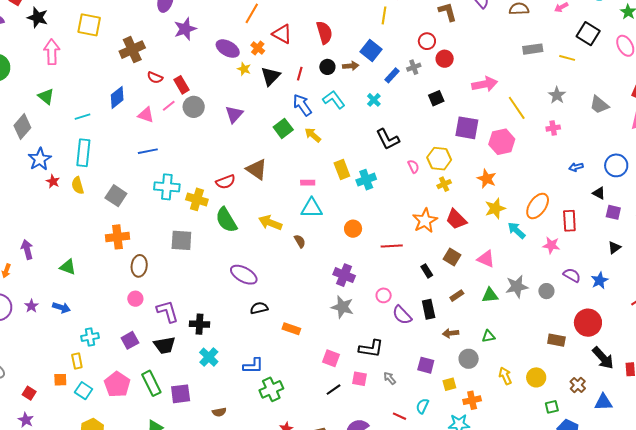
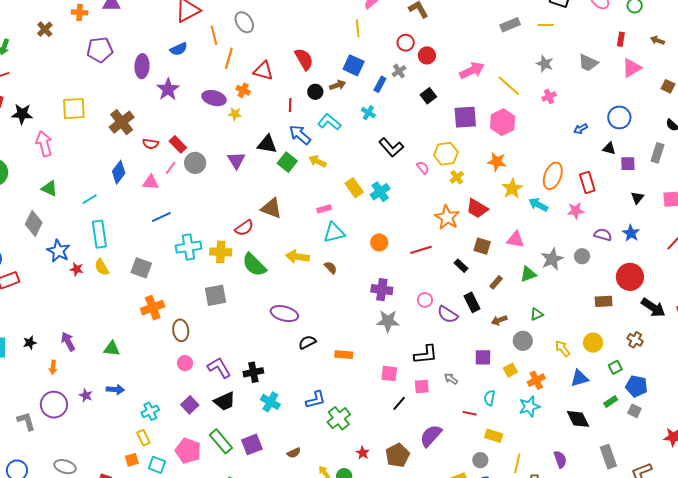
black triangle: (270, 76) -> (267, 144), moved, turned -50
blue triangle: (603, 402) -> (580, 378), moved

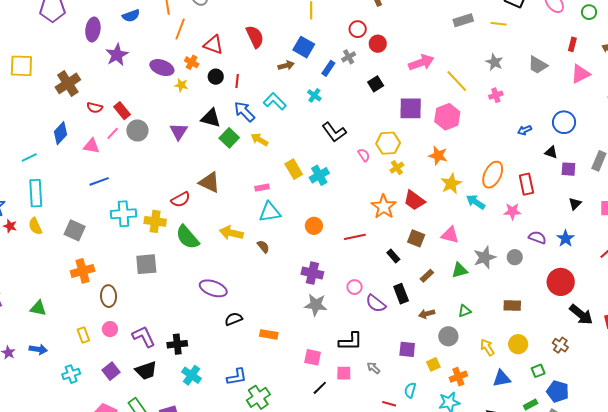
black circle: (315, 92) -> (216, 77), moved
brown rectangle: (604, 301) -> (512, 306), moved
yellow rectangle: (143, 438) -> (83, 335), moved

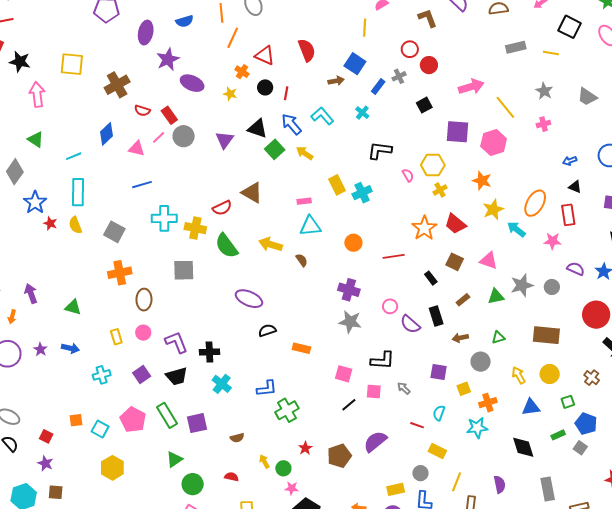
purple ellipse: (162, 68) -> (192, 83), moved
black L-shape: (334, 132) -> (380, 150), turned 130
black triangle: (551, 152) -> (575, 187), moved
brown rectangle: (512, 306) -> (546, 335), size x1.5

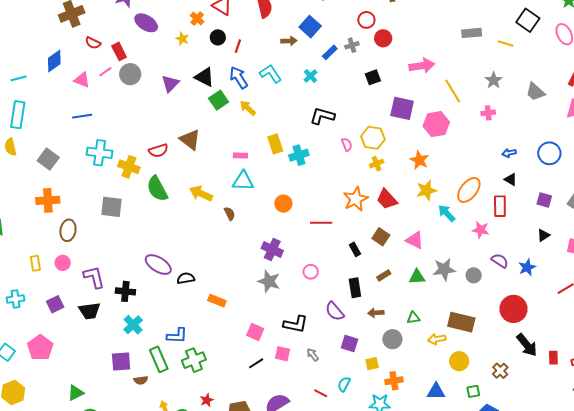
purple ellipse: (249, 299) -> (158, 265), moved
purple semicircle: (410, 324) -> (335, 311), moved
yellow arrow: (519, 375) -> (437, 339), moved, turned -78
green rectangle: (167, 415) -> (159, 359), moved
purple square: (197, 423) -> (121, 361), moved

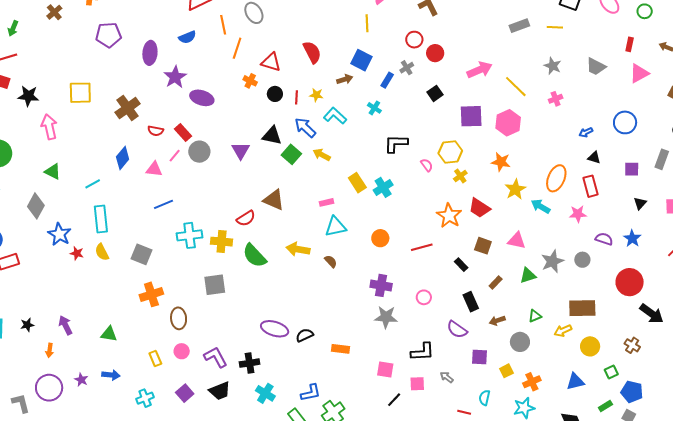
yellow star: (182, 39) -> (316, 95), moved

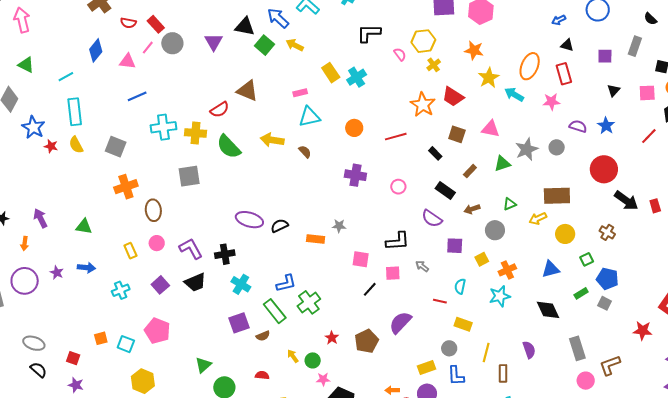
black rectangle: (471, 302) -> (445, 190), turned -30
gray star: (386, 317) -> (339, 226), moved, size x0.6

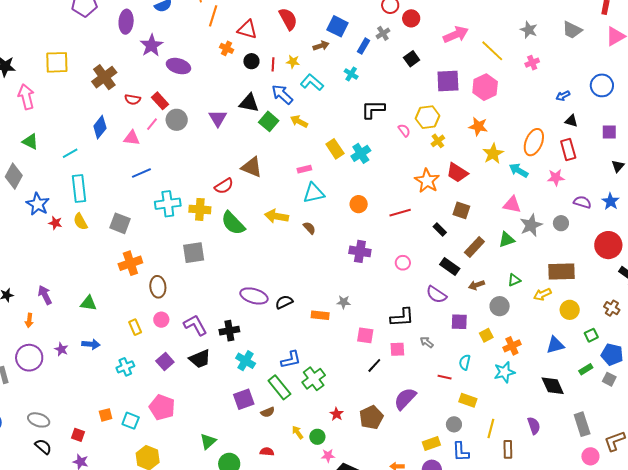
pink triangle: (491, 129) -> (512, 205), moved
brown rectangle: (470, 171) -> (474, 247), size x1.5

